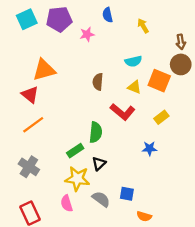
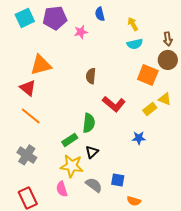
cyan semicircle: (133, 61) -> (135, 44), moved
yellow triangle: (134, 87) -> (165, 99), moved
orange line: (33, 125) -> (31, 116), turned 75

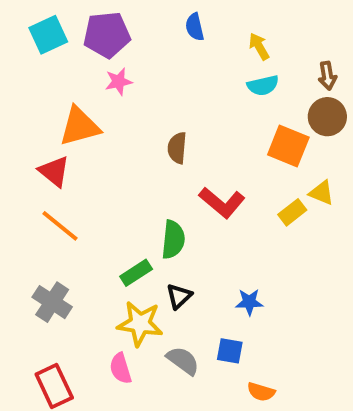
pink star: (81, 32) -> (119, 82), moved
blue star: (139, 138) -> (249, 302), moved

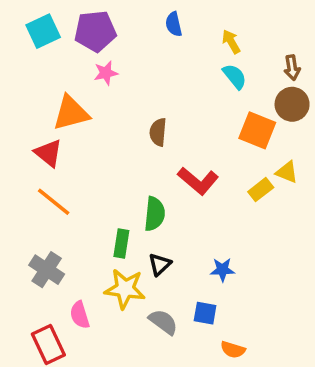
cyan semicircle: (263, 85) -> (235, 76), turned -116
green rectangle: (136, 273) -> (121, 244), turned -48
pink semicircle: (120, 368) -> (80, 315), moved

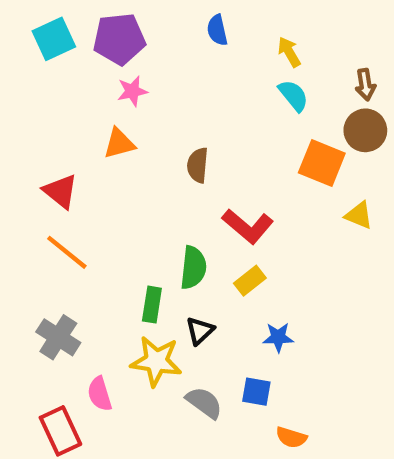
orange triangle: (71, 113) -> (119, 143), moved, size x0.7
yellow rectangle: (261, 190) -> (250, 281), moved

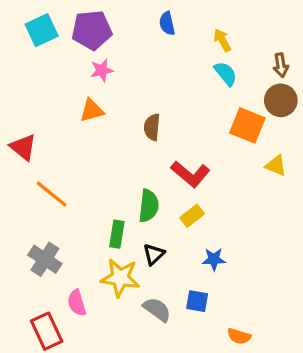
red triangle: (60, 191) -> (23, 147), moved
orange semicircle: (291, 437) -> (239, 336), moved

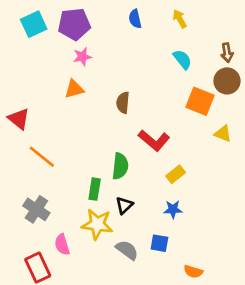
yellow arrow: (222, 40) -> (180, 19), moved
yellow rectangle: (192, 216) -> (176, 174), moved

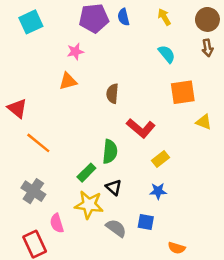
purple pentagon: (74, 24) -> (94, 18), moved
brown circle: (227, 81) -> (207, 19), moved
orange square: (200, 101) -> (183, 92), turned -30
green rectangle: (95, 189) -> (86, 173), turned 36
black triangle: (124, 205) -> (114, 187), turned -35

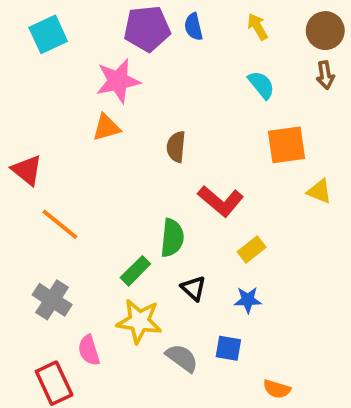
pink star: (75, 52) -> (118, 81), size x1.6
black triangle: (114, 187) -> (194, 288), moved

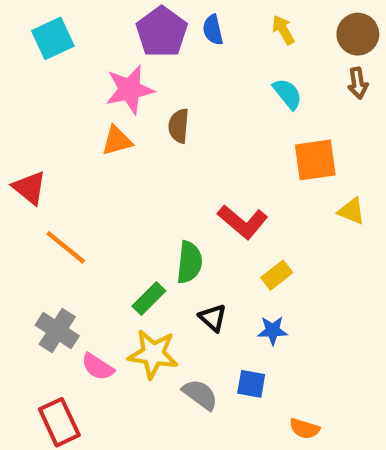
purple pentagon: (147, 29) -> (162, 32), turned -30
brown semicircle: (176, 147) -> (179, 126), moved
pink semicircle: (89, 350) -> (98, 367), moved, turned -40

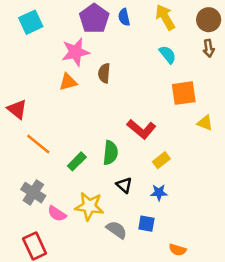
yellow arrow: (283, 30) -> (165, 17), size x1.5
green rectangle: (149, 299) -> (77, 161), moved

